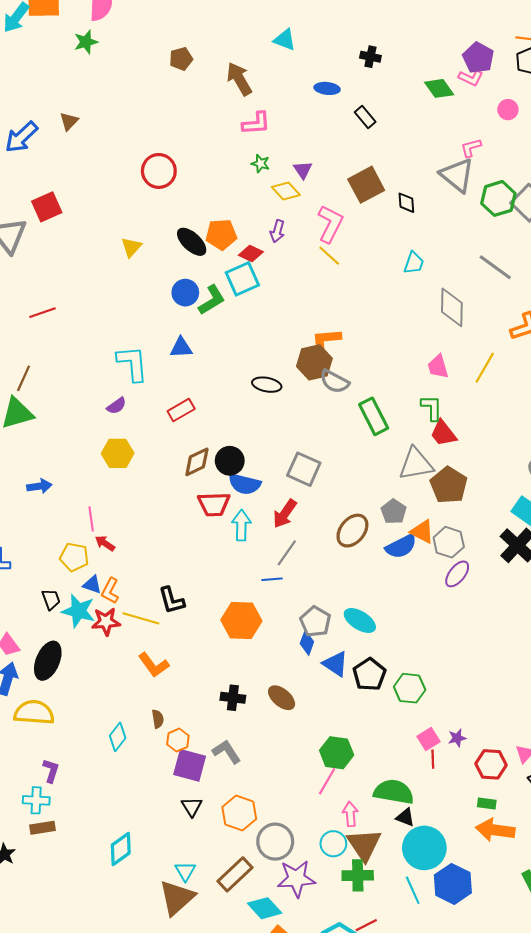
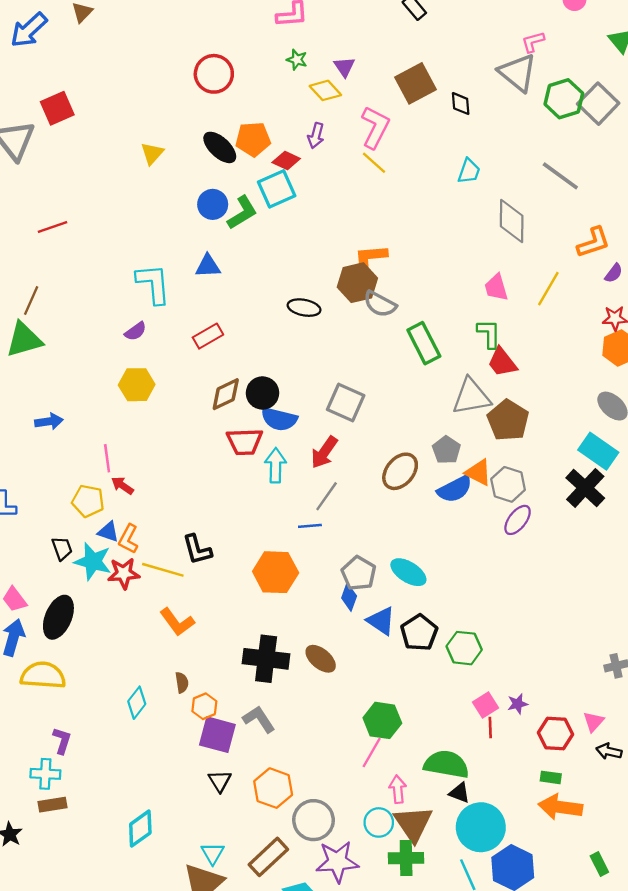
red circle: (159, 171) -> (214, 74), moved
black cross: (233, 698) -> (266, 659), size x1.6

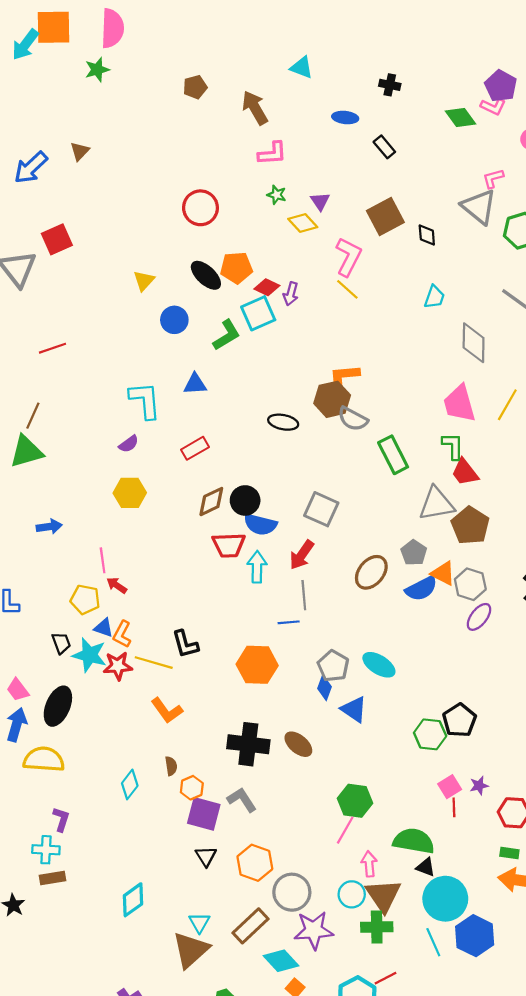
purple arrow: (316, 136) -> (291, 294), moved
blue circle: (213, 204) -> (174, 320), moved
pink trapezoid: (496, 287) -> (459, 404), size x1.5
gray line: (327, 496) -> (304, 595), turned -40
black pentagon: (419, 633) -> (459, 720), moved

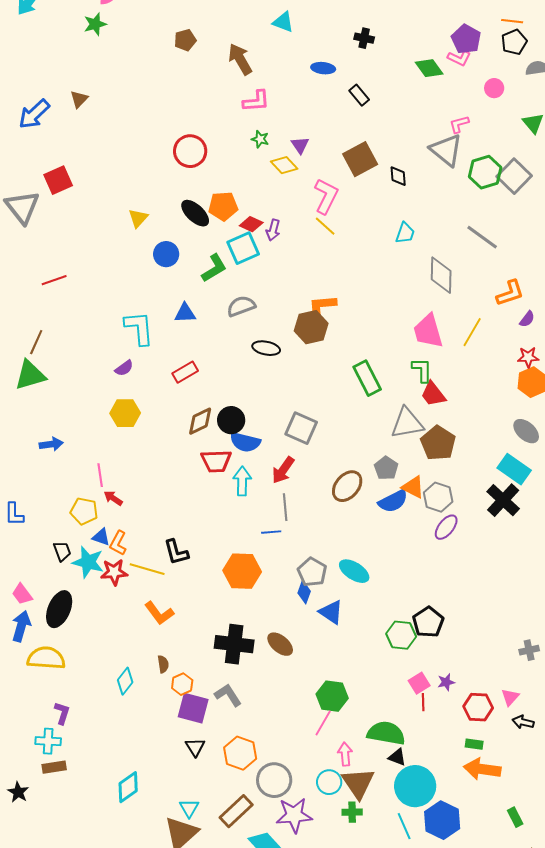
gray semicircle: (353, 419) -> (241, 306), moved, turned 132
green cross: (377, 927) -> (352, 812), size x0.7

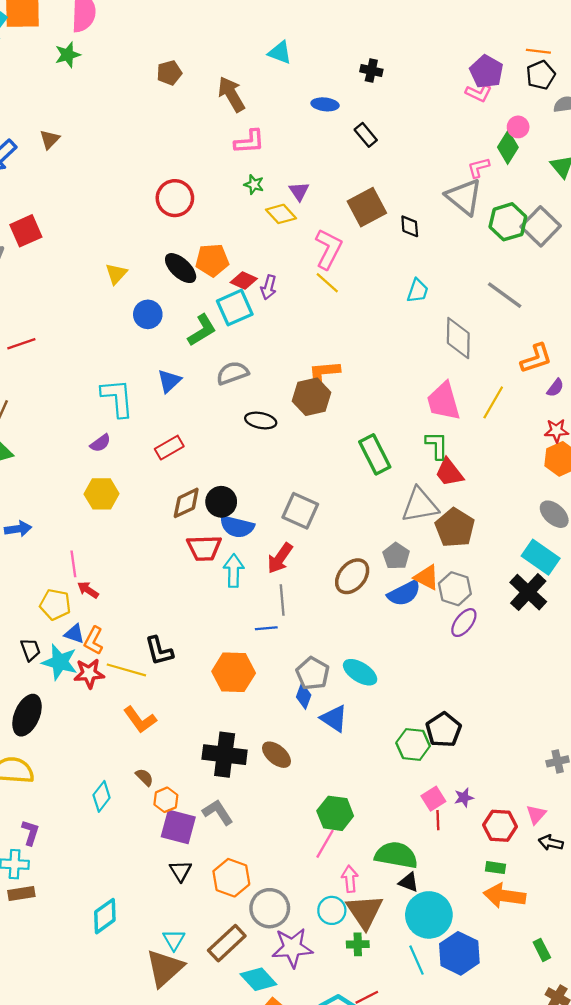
green diamond: (429, 68) -> (508, 147), moved, turned 68
blue triangle: (185, 313) -> (169, 381), turned -40
brown semicircle: (163, 664) -> (144, 777), turned -36

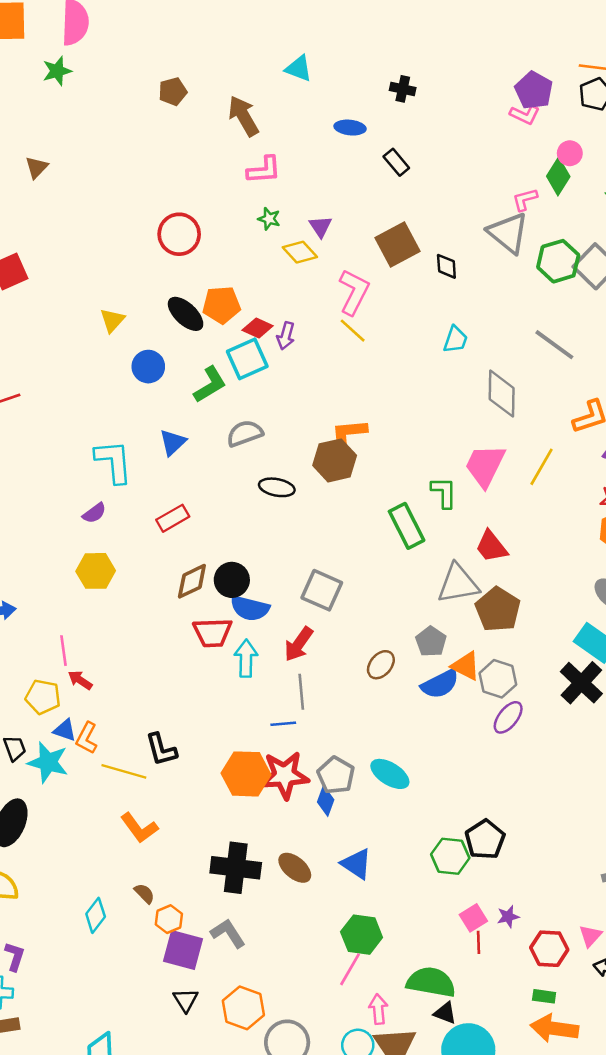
pink trapezoid: (444, 401) -> (485, 466), turned 42
green L-shape: (437, 445) -> (444, 493), moved
brown ellipse: (352, 576) -> (381, 665), size x0.7
red star: (89, 673) -> (285, 775), moved, size x1.4
blue triangle: (334, 719) -> (356, 864), moved

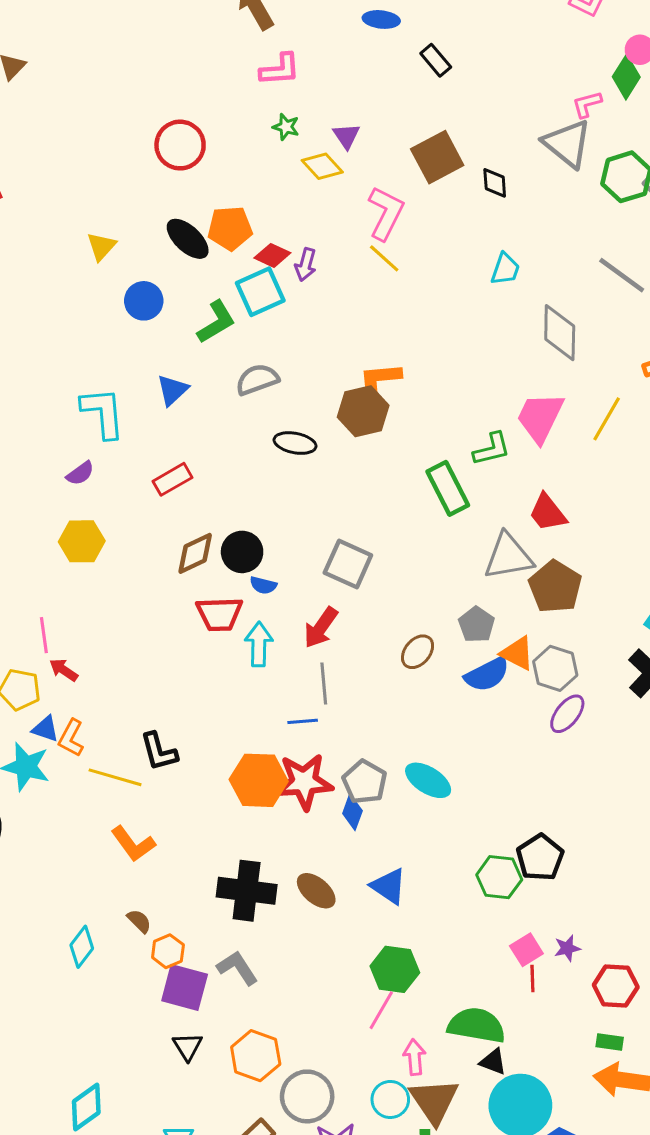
green L-shape: (444, 493) -> (492, 449), turned 76
blue semicircle: (250, 608) -> (263, 585), size x0.6

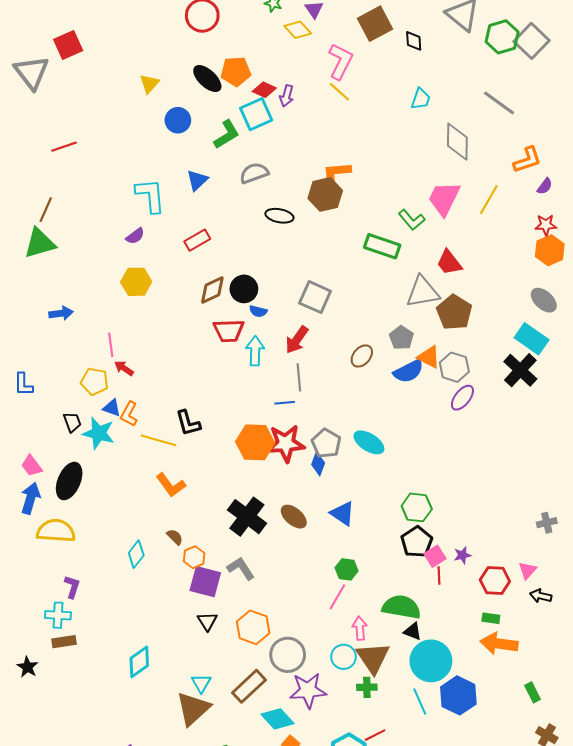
green L-shape: (492, 449) -> (412, 220), turned 64
green rectangle: (448, 488) -> (382, 246), turned -44
black pentagon: (540, 857) -> (417, 542), moved
black cross: (247, 891) -> (247, 517), turned 30
green hexagon: (395, 969) -> (347, 569), size x0.7

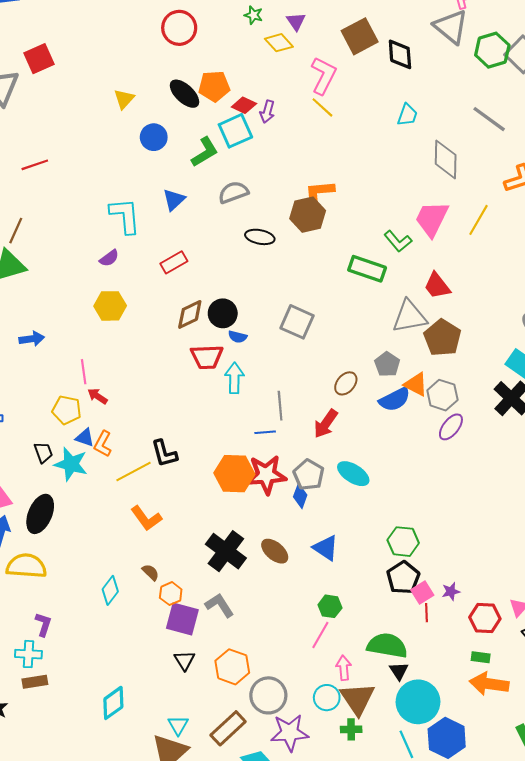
black diamond: (414, 41) -> (400, 54), size x1.4
red arrow: (297, 340) -> (326, 424), moved
yellow line: (159, 440) -> (134, 472), turned -44
black triangle: (413, 631) -> (399, 671), turned 36

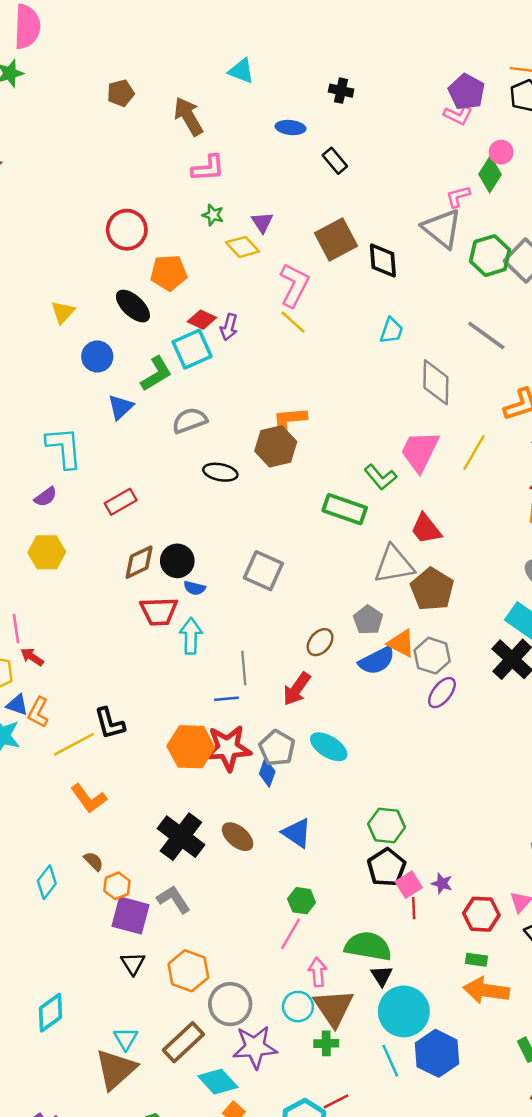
orange pentagon: (214, 86) -> (169, 273), moved
blue triangle: (174, 200) -> (121, 407), moved
purple star: (451, 591) -> (442, 883), turned 30

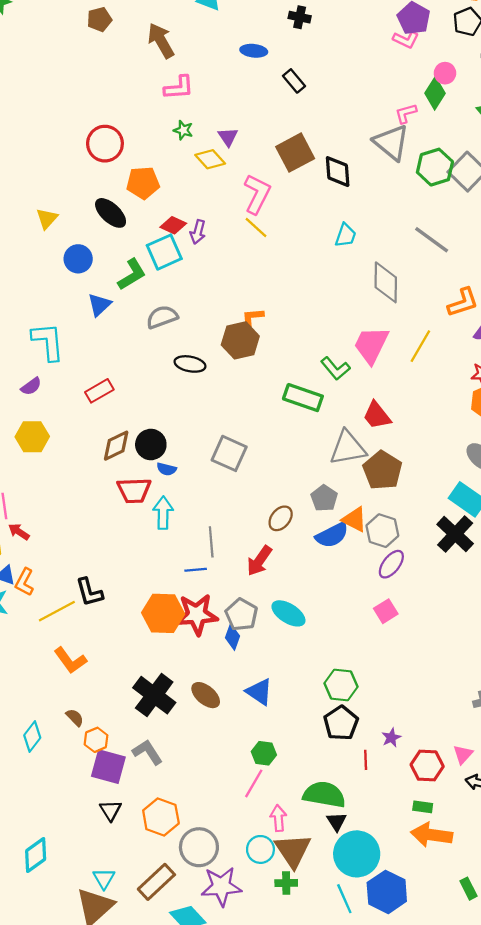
orange L-shape: (289, 421) -> (253, 317), size x0.7
purple star: (442, 883) -> (391, 738), turned 30
pink square: (409, 885) -> (386, 611), moved

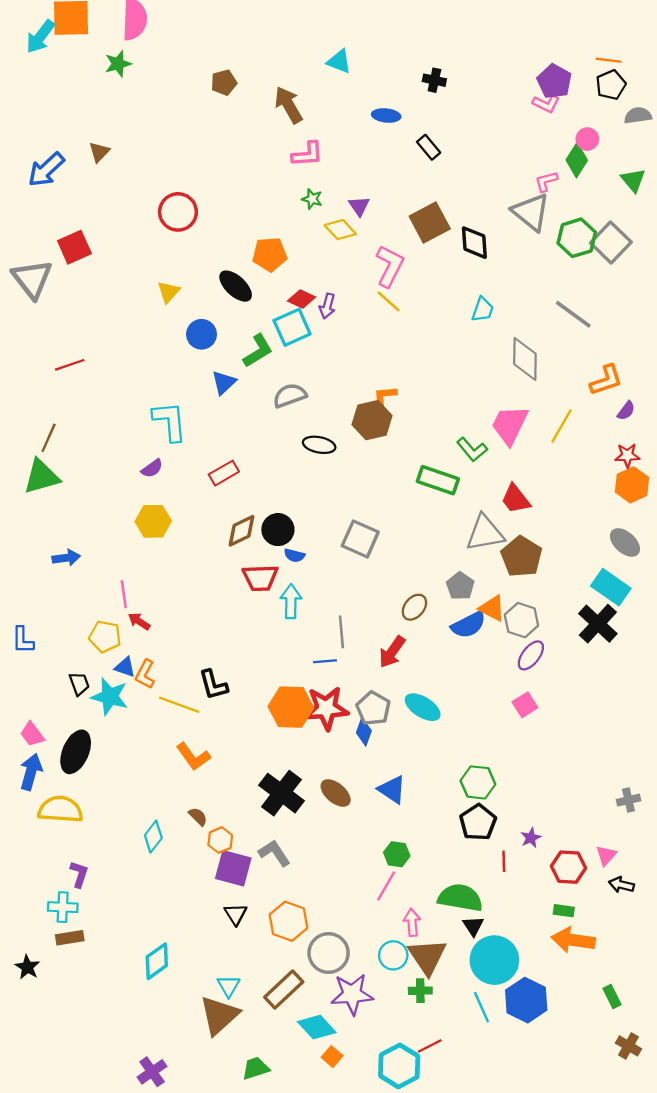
red circle: (105, 144) -> (178, 212), moved
yellow line: (57, 611) -> (179, 705), turned 48

